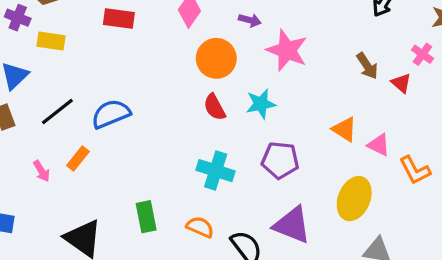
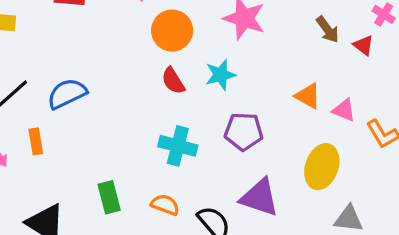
orange rectangle: (78, 159) -> (36, 141), turned -45

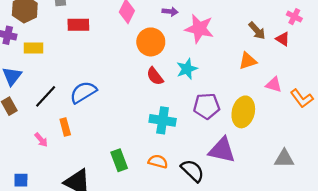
orange triangle: (308, 96) -> (248, 61), moved, turned -42
yellow ellipse: (322, 167) -> (243, 112), moved

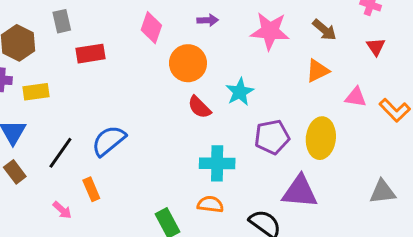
pink star: (199, 29) -> (270, 31), moved
red triangle: (283, 39) -> (376, 47), moved, turned 32
orange semicircle: (158, 162) -> (210, 204), moved

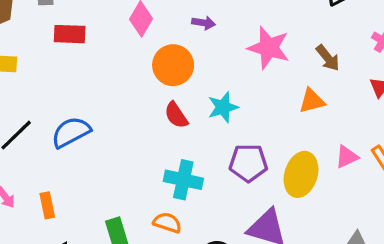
pink triangle: (356, 97) -> (347, 157), moved, turned -45
orange rectangle: (91, 189) -> (47, 205), moved

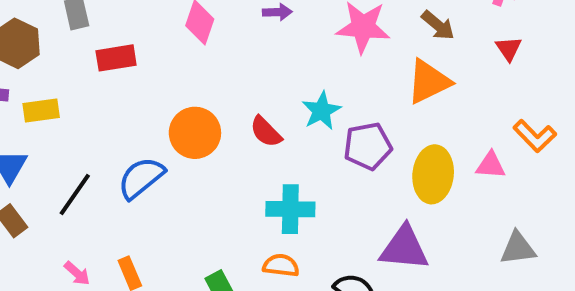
orange circle: (173, 65) -> (195, 133), moved
orange triangle: (312, 101) -> (429, 82), size x1.4
pink triangle: (347, 157) -> (491, 165), moved, turned 40
purple pentagon: (248, 163) -> (368, 146), moved

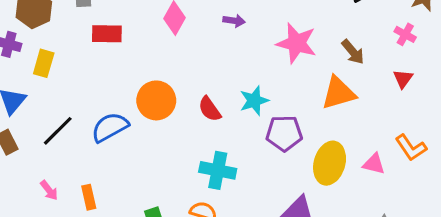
yellow rectangle: (41, 110) -> (44, 63), turned -76

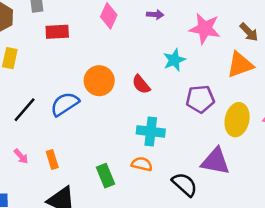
cyan star: (254, 101) -> (174, 60), moved

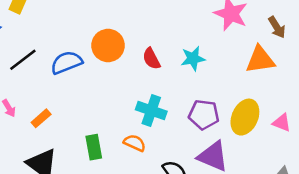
cyan star: (174, 60) -> (193, 58), moved
purple pentagon: (200, 99) -> (204, 115), moved
orange rectangle: (52, 159) -> (41, 118), turned 54

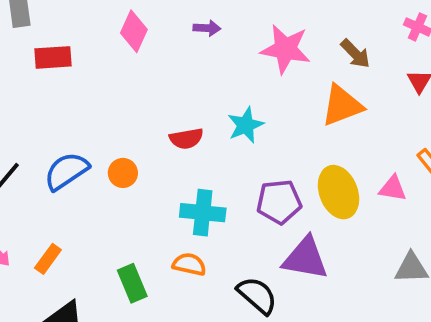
orange circle: (108, 45) -> (123, 173), moved, size x0.6
red semicircle: (151, 59) -> (186, 139), turned -60
yellow ellipse: (245, 117) -> (338, 192), turned -32

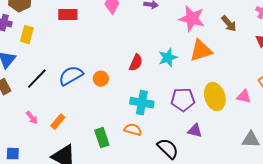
orange triangle: (342, 105) -> (201, 51), moved
red semicircle: (186, 139) -> (136, 63), turned -60
purple triangle: (305, 258) -> (195, 131), size x0.6

